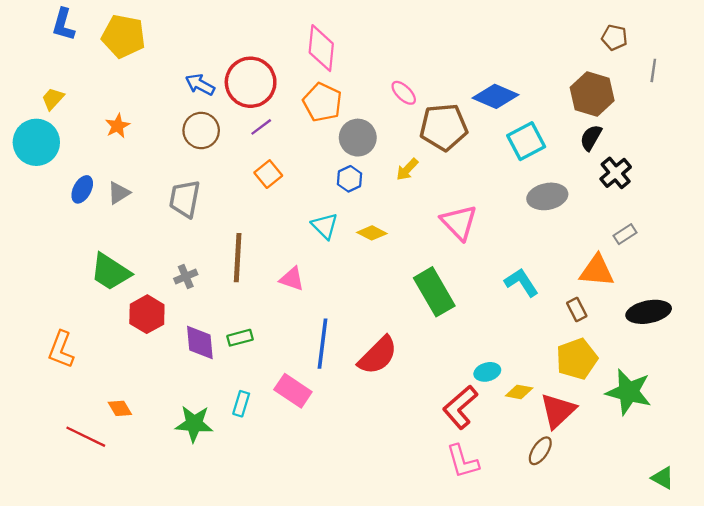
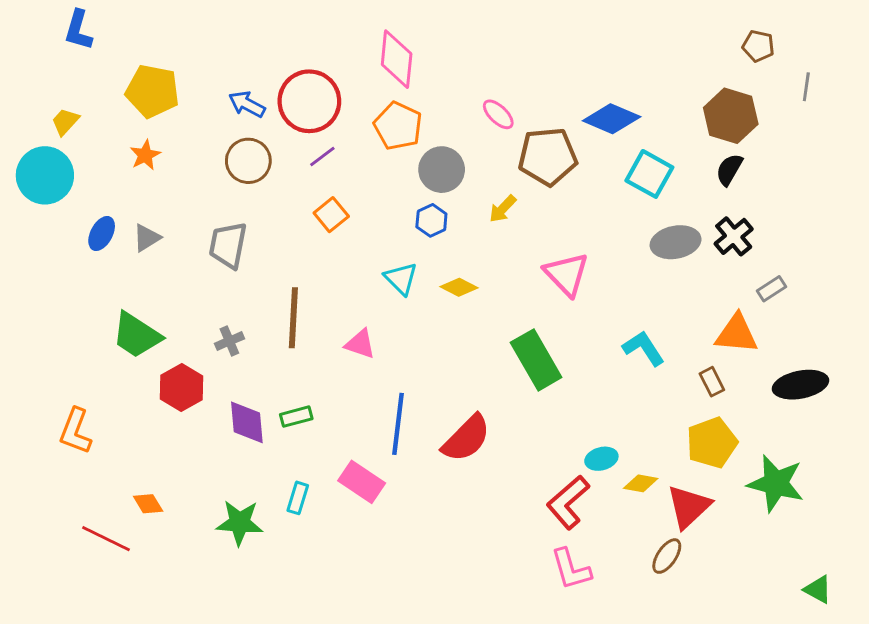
yellow pentagon: (123, 36) -> (152, 91), moved
cyan square: (526, 141) -> (649, 174), turned -33
black cross: (616, 173) -> (734, 236), moved

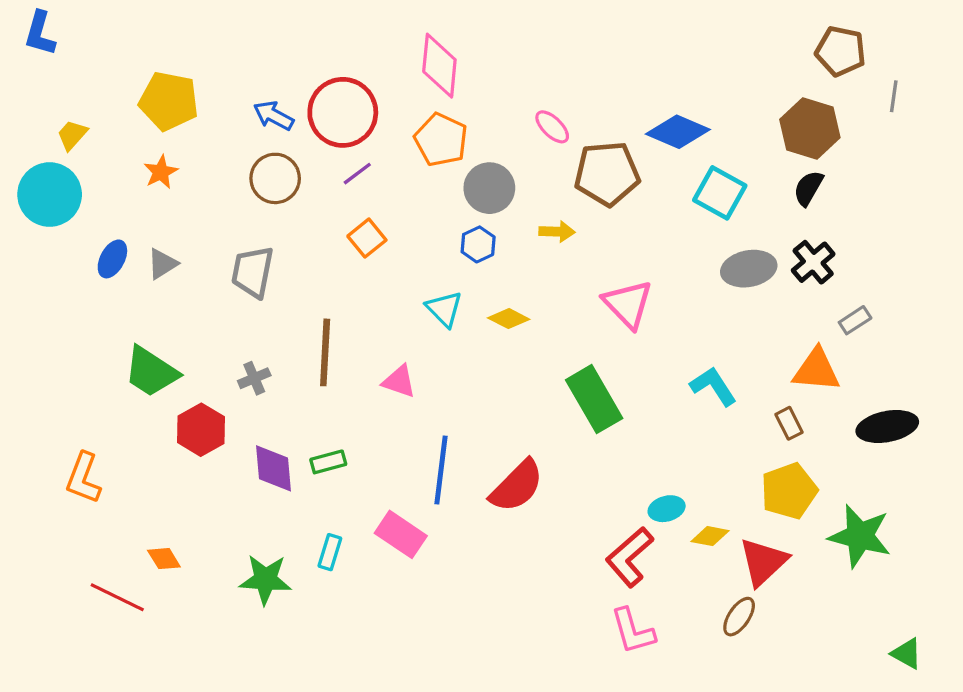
blue L-shape: (78, 30) -> (40, 33), moved
brown pentagon: (758, 46) -> (841, 51), size x1.4
yellow arrow: (503, 209) -> (557, 232), turned -132

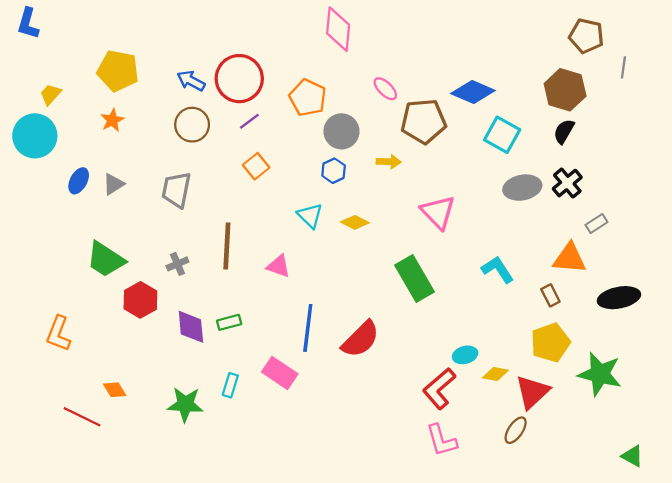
pink diamond: (439, 66) -> (338, 29), moved

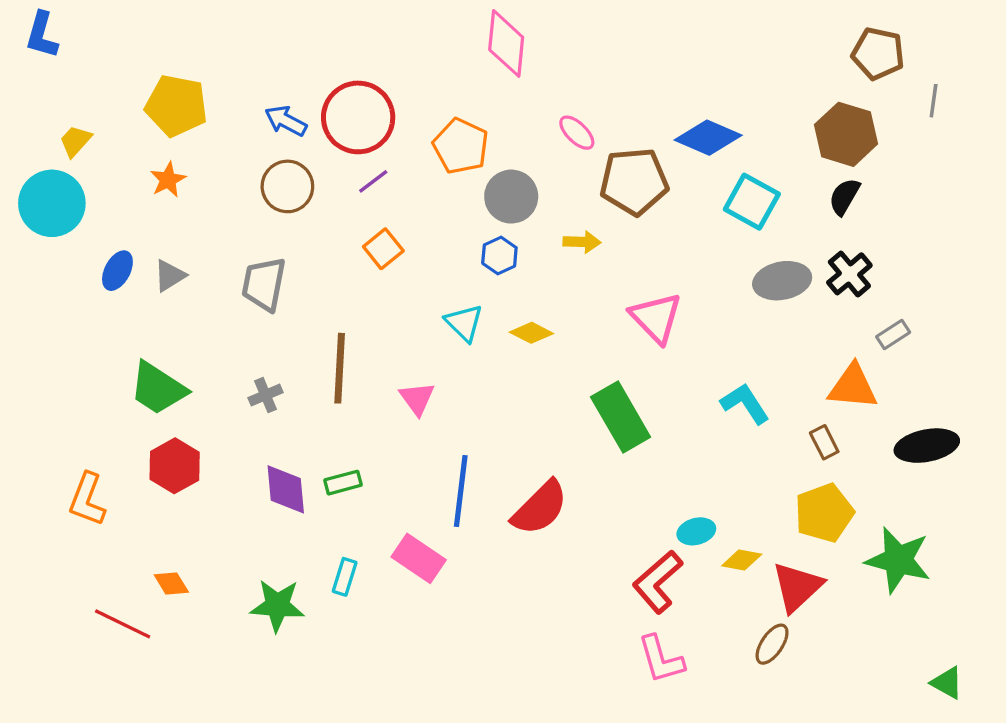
pink triangle: (279, 266) -> (417, 398), turned 35
red hexagon: (140, 300) -> (175, 466), moved

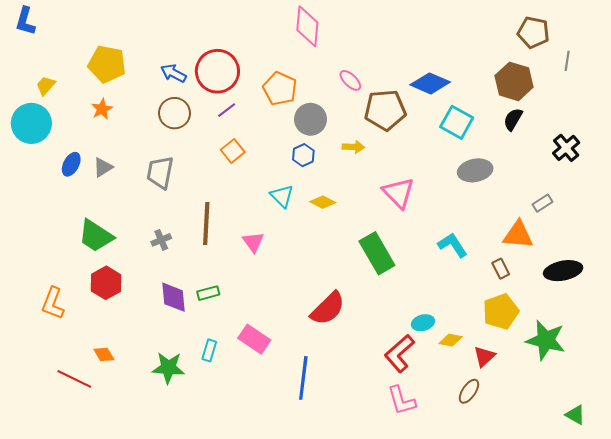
black cross: (849, 274) -> (566, 148), moved
blue line: (461, 491) -> (303, 378), moved
red triangle: (797, 587) -> (484, 356), size x0.7

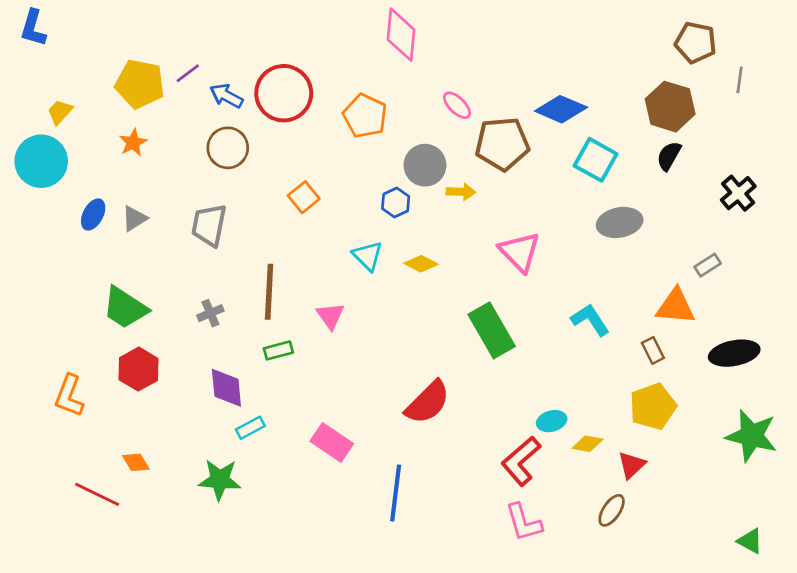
purple line: (227, 110) -> (188, 73), moved
gray circle: (310, 119) -> (425, 165), moved
green rectangle: (208, 293) -> (278, 350), moved
green star: (546, 340) -> (752, 436), moved
cyan rectangle: (209, 350) -> (250, 428), moved, turned 45

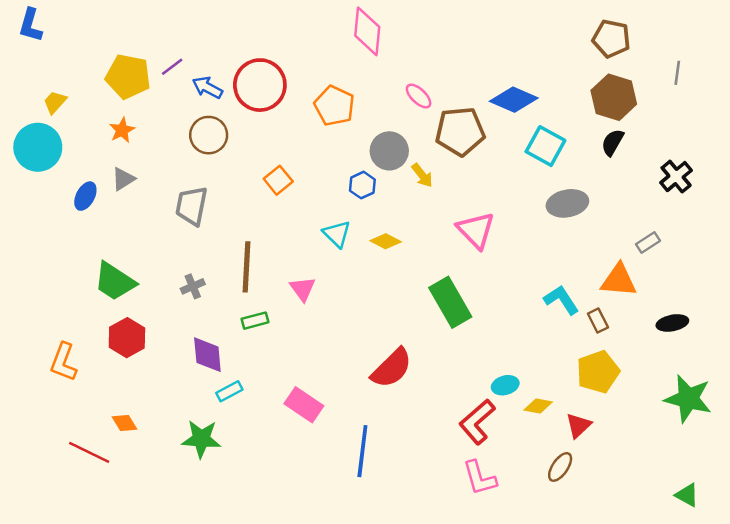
brown pentagon: (696, 43) -> (611, 39), moved
yellow arrow: (461, 192) -> (422, 175), turned 50
gray triangle: (134, 218) -> (123, 179), moved
cyan L-shape: (590, 320) -> (561, 300), moved
black ellipse: (734, 353) -> (672, 323), size x0.7

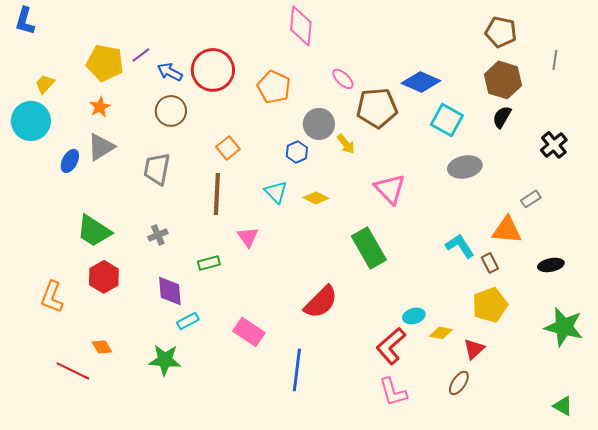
gray triangle: (123, 179) -> (101, 147), size x1.4
brown line: (246, 267) -> (217, 194), moved

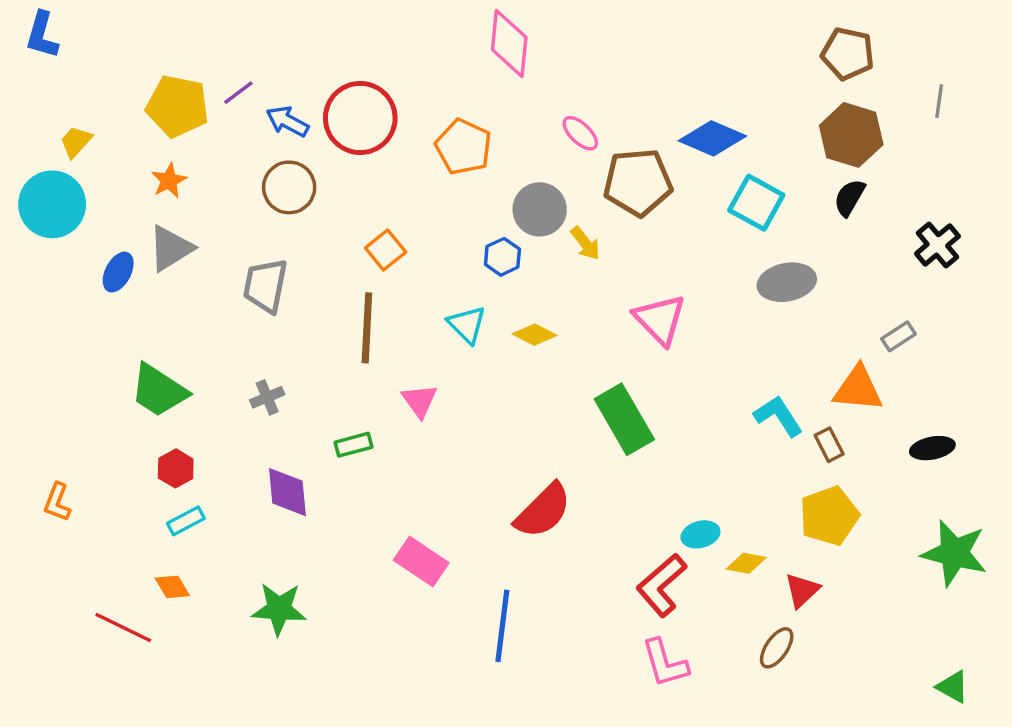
red hexagon: (104, 277) -> (176, 468), size x0.7
orange L-shape: (52, 297) -> (57, 502), moved, size x0.7
cyan rectangle: (188, 321) -> (186, 521), moved

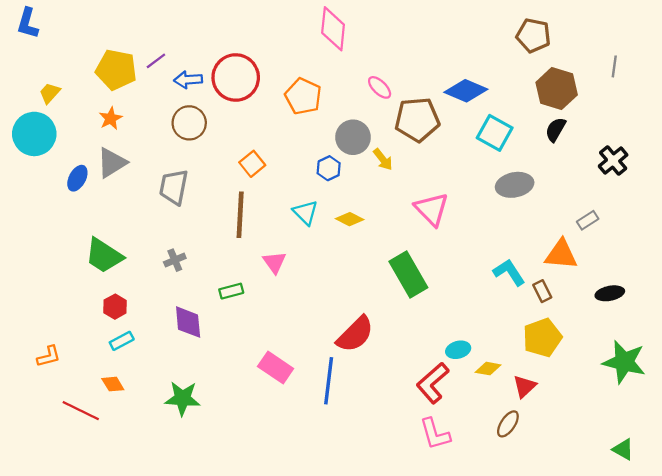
brown pentagon: (848, 54) -> (533, 35), moved
blue arrow: (287, 121) -> (188, 80), turned -32
orange L-shape: (57, 502) -> (49, 356), moved, turned -125
blue line: (502, 626) -> (329, 381), moved

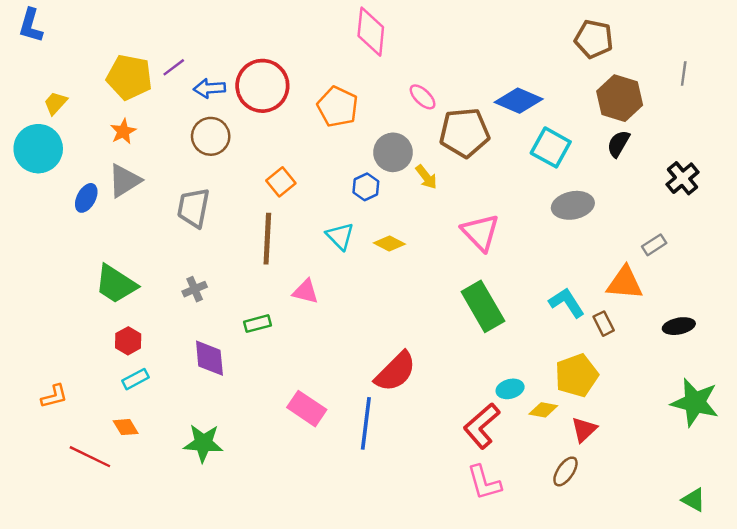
pink triangle: (274, 262) -> (306, 292), turned -40
green rectangle: (408, 274) -> (483, 306), moved
yellow pentagon: (542, 338) -> (577, 375), moved

